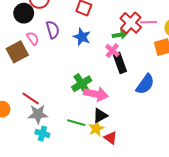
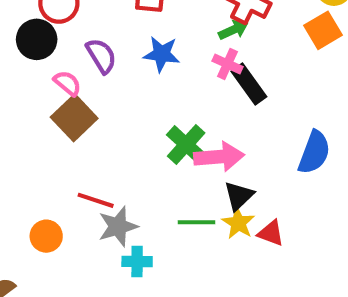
brown square: (17, 52) -> (74, 118), moved
blue semicircle: (145, 84) -> (314, 152), moved

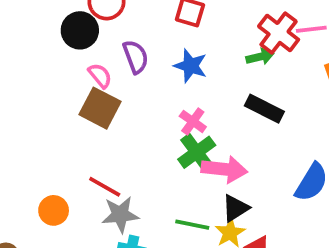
pink cross: (227, 64) -> (193, 121), moved
black rectangle: (249, 84) -> (264, 109), turned -39
brown square: (74, 118) -> (100, 108), turned -30

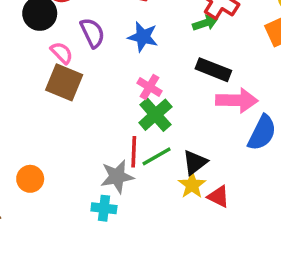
pink arrow: (224, 169) -> (237, 100), moved
red line: (105, 187) -> (134, 152), moved, turned 68
gray star: (120, 215) -> (117, 177), moved
green line: (192, 225) -> (157, 156), moved, turned -36

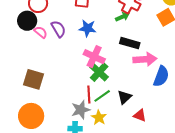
pink semicircle: (62, 53) -> (41, 32), moved
brown square: (64, 82) -> (34, 79), moved
pink cross: (149, 87) -> (94, 57), size x1.5
orange circle: (30, 179) -> (31, 116), size x1.6
yellow star: (192, 185) -> (99, 118), moved

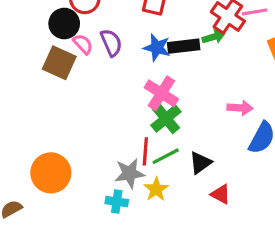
black rectangle: (130, 43) -> (184, 46), moved, turned -30
pink arrow: (145, 59) -> (240, 108), size x0.7
brown square: (34, 79) -> (59, 63), moved

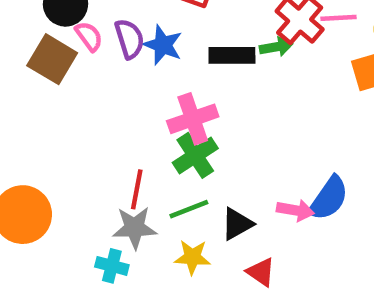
blue star: (157, 48) -> (163, 45), moved
pink cross: (161, 93) -> (193, 119), turned 32
pink arrow: (240, 108) -> (295, 210), moved
red line: (145, 151) -> (137, 189), moved
yellow star: (156, 189) -> (192, 257), moved, turned 30

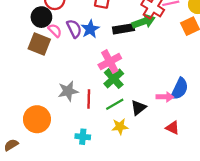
blue star: (163, 45) -> (90, 29), turned 30
green arrow: (276, 47) -> (144, 22), size x1.5
gray star: (135, 228) -> (68, 91), moved
red triangle: (261, 272) -> (173, 128), moved

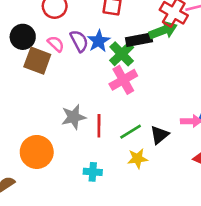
black circle: (41, 17) -> (23, 37), moved
green cross: (114, 79) -> (122, 54), moved

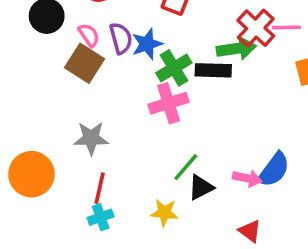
black rectangle: (139, 40) -> (213, 70), moved
brown square: (37, 61) -> (85, 63), moved
red line: (99, 126) -> (100, 188), moved
green line: (131, 132) -> (186, 167), moved, turned -30
cyan cross: (93, 172) -> (101, 217), turned -36

